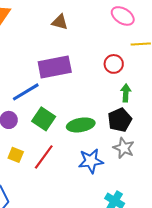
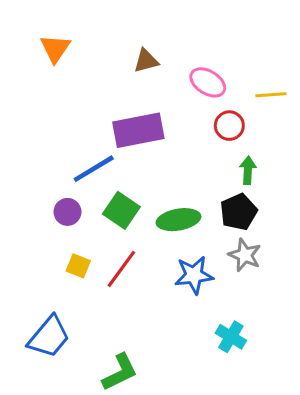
pink ellipse: (123, 16) -> (208, 82), moved
brown triangle: (60, 22) -> (146, 61), turned -30

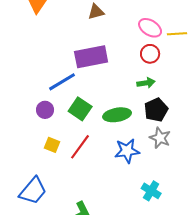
pink ellipse: (208, 82) -> (150, 28), moved
green arrow: (248, 170) -> (146, 83), moved, turned 78

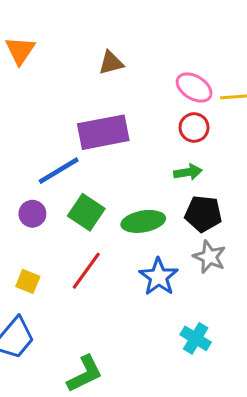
black pentagon: (156, 110) -> (203, 214), turned 30
yellow square: (52, 145) -> (28, 281), moved
blue star: (127, 151) -> (159, 277), turned -30

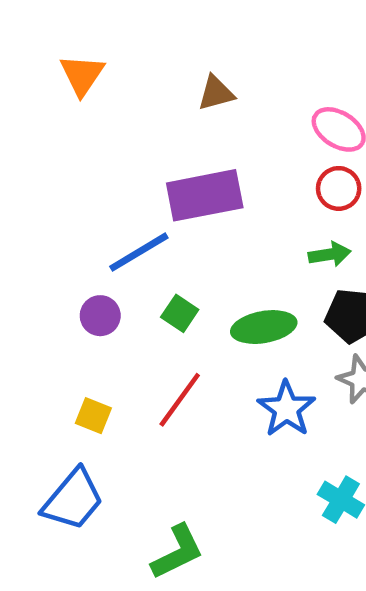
green square: (86, 212) -> (180, 313), size x0.7

